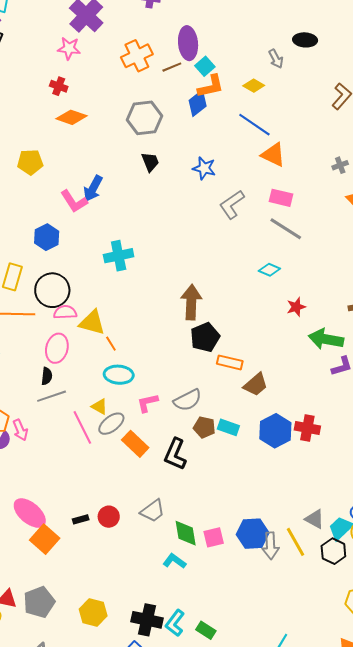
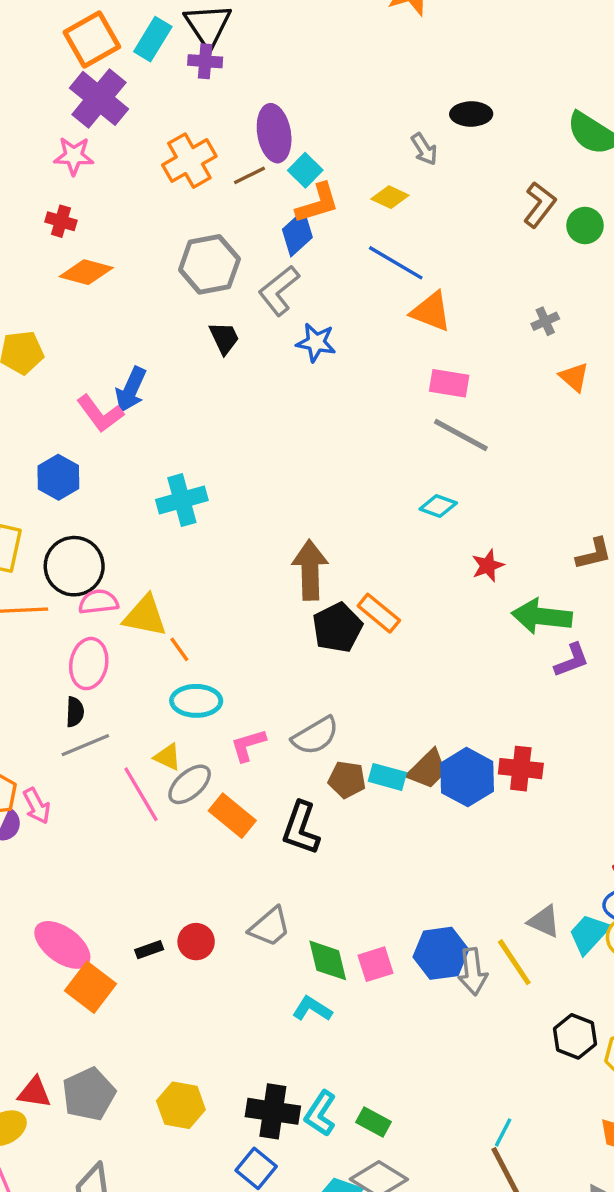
gray L-shape: (232, 204) -> (279, 291), moved
orange rectangle: (230, 362) -> (379, 613), moved, turned 30
brown trapezoid: (256, 385) -> (428, 769), moved
black hexagon: (333, 551) -> (575, 1036), moved

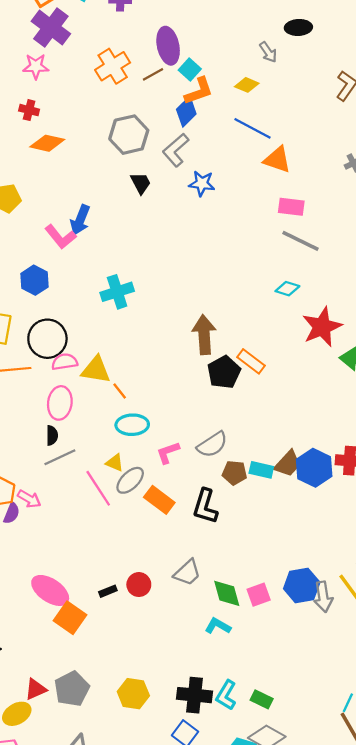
red star: (488, 566) -> (322, 327), size x1.8
pink arrow: (37, 806) -> (29, 499), turned -30
red triangle: (34, 1092) -> (36, 689), turned -30

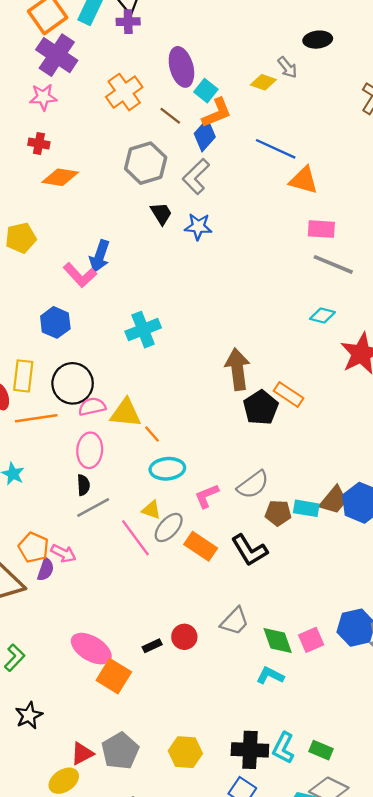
brown line: (153, 74) -> (170, 116), moved, turned 70
yellow diamond: (247, 85) -> (263, 82), moved
blue star: (202, 183) -> (198, 227), moved
black L-shape: (205, 506) -> (249, 550), turned -45

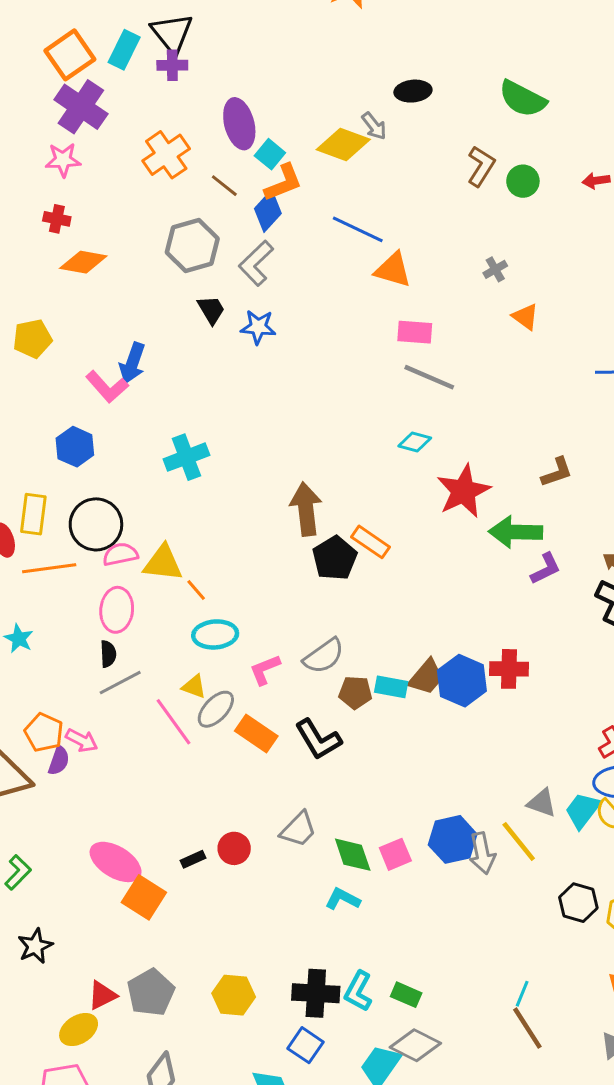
yellow diamond: (263, 82) -> (343, 144), size x1.6

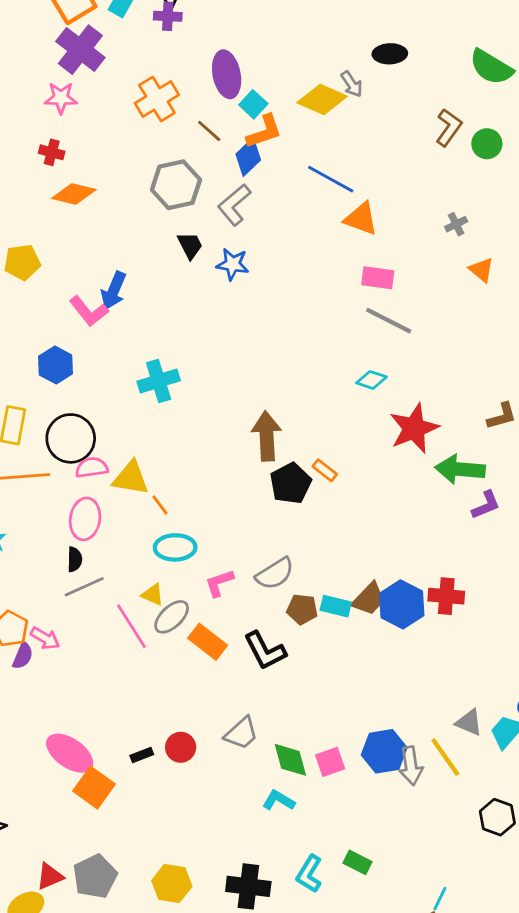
orange rectangle: (370, 542) -> (325, 470), size x0.7
cyan L-shape: (358, 991) -> (309, 874), moved
green rectangle: (406, 995) -> (358, 862), moved

